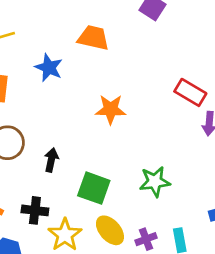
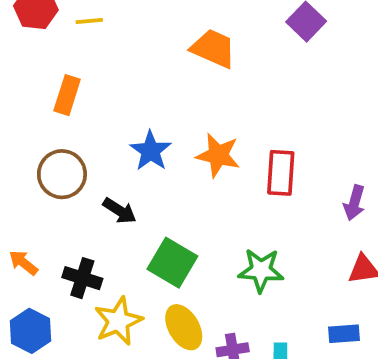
blue star: (49, 68) -> (151, 151), moved
red rectangle: (190, 92) -> (281, 173), moved, turned 52
black arrow: (51, 160) -> (120, 211), turned 100

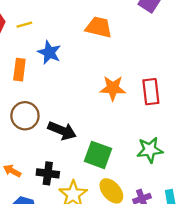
blue star: (151, 151) -> (49, 52), moved
black arrow: (120, 211) -> (62, 131), size x1.4

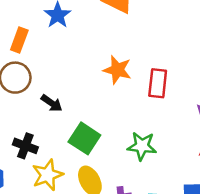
orange rectangle: (19, 70) -> (19, 40), moved
black arrow: (62, 131) -> (52, 103), size x0.7

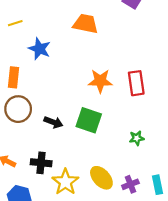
green square: (84, 138) -> (89, 120), moved
green star: (142, 146) -> (137, 138), size x0.6

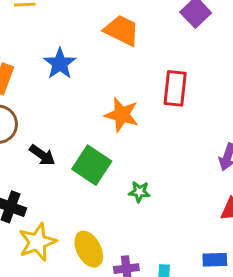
blue star: (40, 49) -> (60, 64), moved
red rectangle: (136, 83) -> (175, 88), moved
green star: (137, 138) -> (139, 192), moved

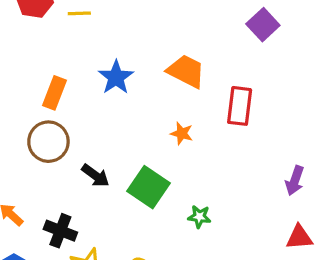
orange trapezoid: (122, 30) -> (186, 71), moved
orange star: (122, 115) -> (182, 133), size x0.6

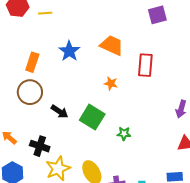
purple square: (263, 25) -> (157, 15), turned 30

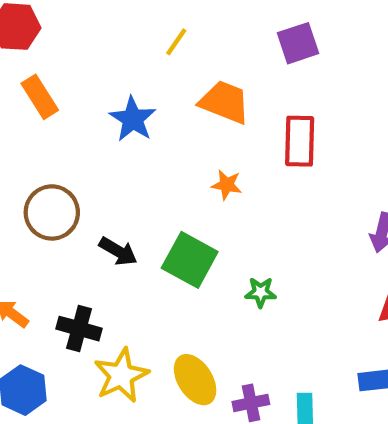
yellow line: (45, 13) -> (176, 42), moved, turned -48
purple square: (157, 15) -> (298, 43), moved
orange rectangle: (32, 62) -> (40, 97), moved, turned -48

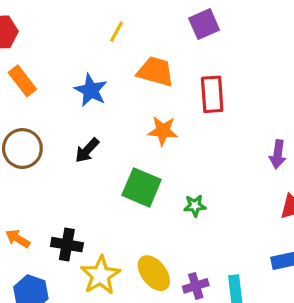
orange star: (227, 185) -> (163, 131), size x1.4
brown circle: (52, 212) -> (22, 149), moved
black arrow: (118, 251) -> (87, 150), moved, turned 108

